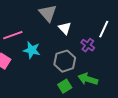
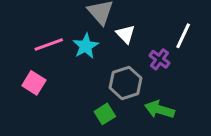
cyan star: (32, 50) -> (86, 46), moved, turned 30
green square: (65, 86) -> (105, 114), moved

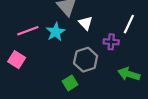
purple cross: (159, 59) -> (111, 42), turned -32
green arrow: (159, 110) -> (129, 74), moved

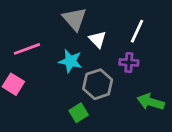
white line: (129, 24) -> (137, 31), moved
cyan star: (56, 32) -> (70, 61), moved, turned -30

